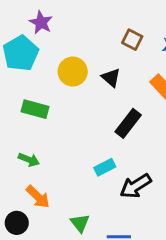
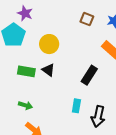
black triangle: (111, 78) -> (48, 70), moved
cyan rectangle: (105, 167) -> (76, 106), turned -48
black arrow: (136, 186) -> (98, 116), turned -40

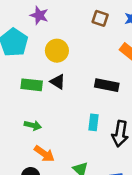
purple star: (25, 13) -> (39, 15), moved
black rectangle: (89, 75) -> (107, 85), turned 72

